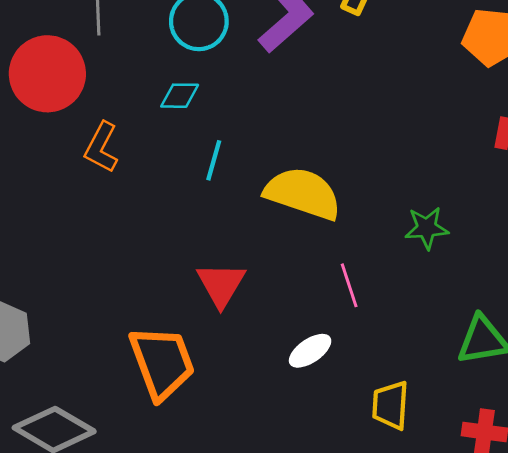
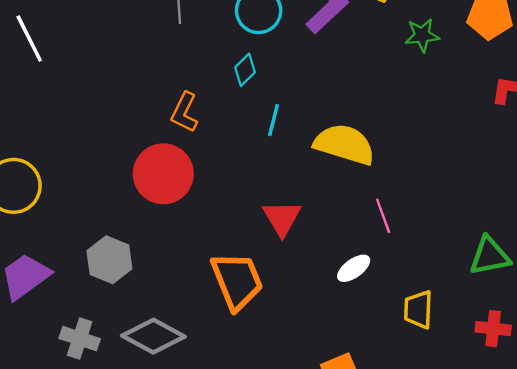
red circle: (47, 74) -> (163, 174), moved
cyan diamond: (180, 96) -> (245, 70), turned -44
green star: (427, 228) -> (422, 35), moved

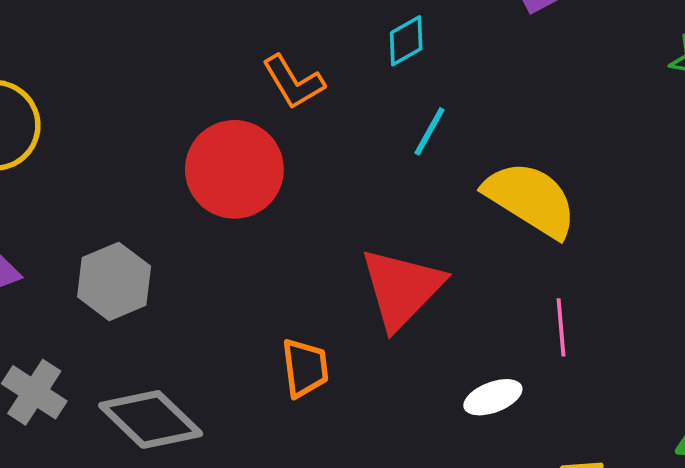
orange L-shape: (184, 112) -> (293, 82), turned -72
red triangle: (282, 218) -> (402, 288), size x1.4
orange trapezoid: (237, 281) -> (305, 368), size x0.6

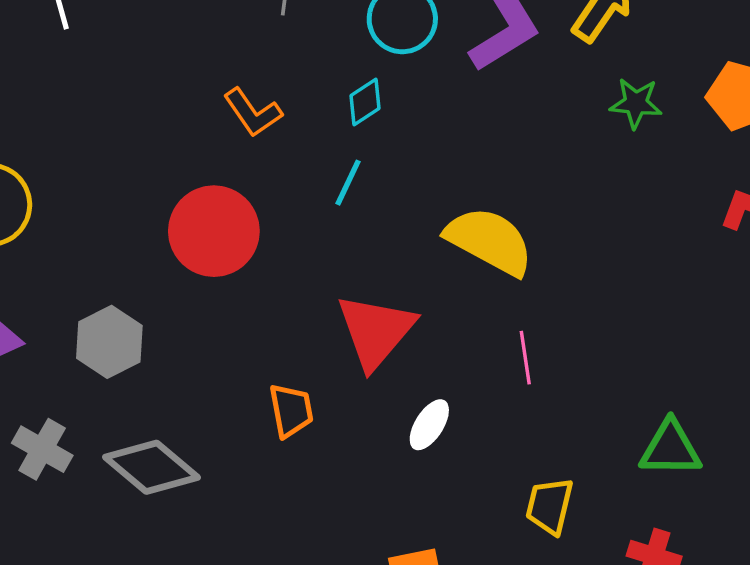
orange L-shape: (293, 82) -> (253, 112), moved
cyan line: (430, 131) -> (348, 183), moved
white ellipse: (493, 397) -> (429, 425), moved, turned -33

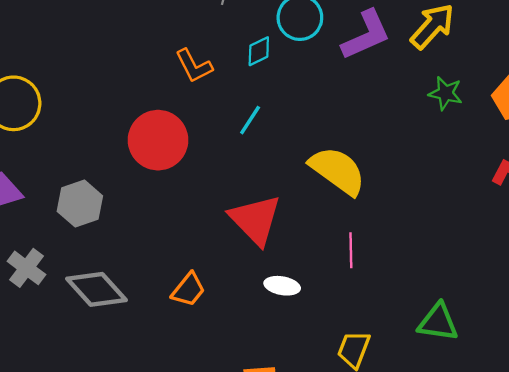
cyan diamond: (365, 102) -> (259, 51), moved
red triangle: (376, 331) -> (255, 220), turned -32
orange trapezoid: (291, 410) -> (188, 290), moved, turned 42
white ellipse: (429, 425) -> (282, 286), turned 60

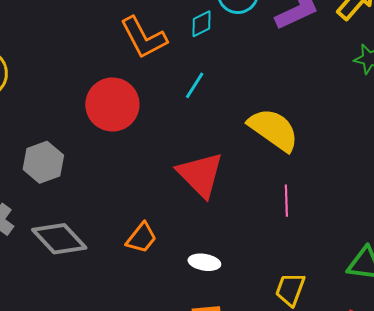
orange L-shape: (194, 66) -> (144, 38), size x1.4
white ellipse: (282, 286) -> (204, 262), moved

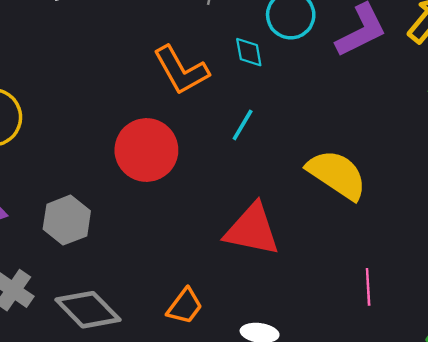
cyan diamond: (201, 24) -> (249, 52), turned -72
red triangle: (200, 174) -> (252, 230), turned -32
pink line: (286, 201) -> (368, 287), moved

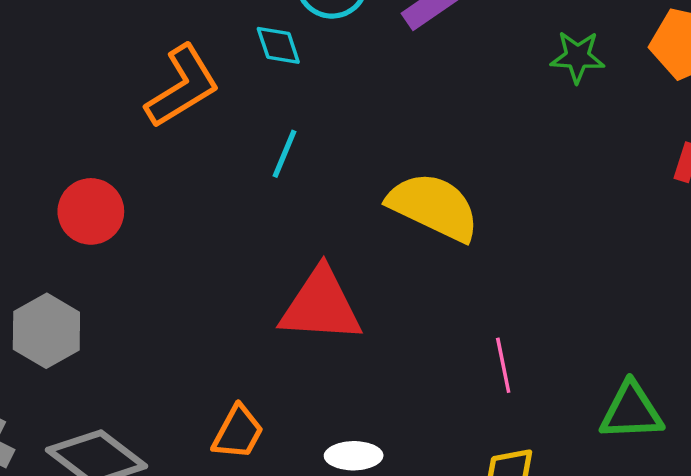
orange L-shape: (181, 70) -> (182, 86), turned -84
red circle: (146, 150) -> (91, 211), moved, size x0.7

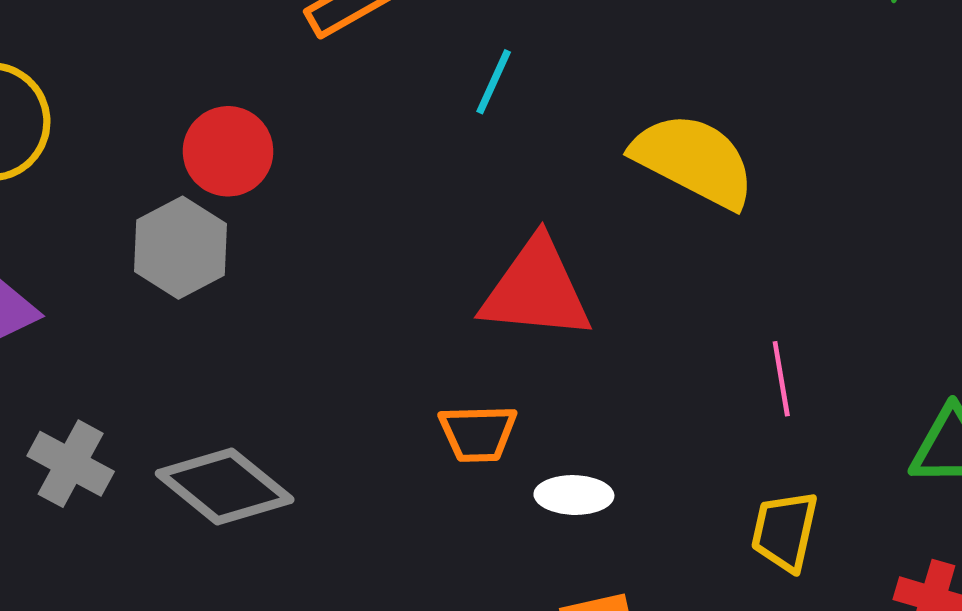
gray hexagon: (46, 331) -> (180, 248), moved
orange trapezoid: (238, 432) -> (478, 433), moved, turned 58

